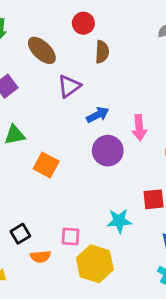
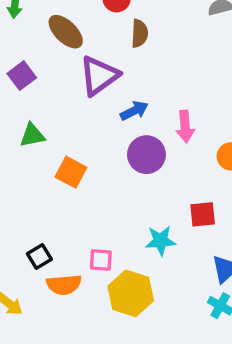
purple triangle: (69, 86) -> (99, 76), size x1.4
orange semicircle: (40, 257) -> (64, 285), size x1.4

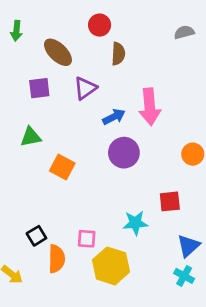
purple square: (22, 76) -> (39, 88), moved, turned 30
purple triangle: (99, 76) -> (85, 88), size x0.7
pink arrow: (185, 127) -> (150, 107), moved, size x1.4
orange semicircle: (64, 285) -> (57, 259), turned -84

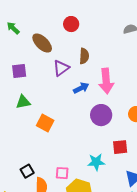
green arrow: (16, 31) -> (13, 28), turned 128
brown semicircle: (118, 54) -> (84, 56), moved
purple square: (39, 88) -> (19, 71), moved
purple circle: (124, 153) -> (101, 115), moved

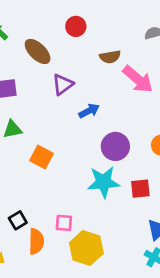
brown semicircle: (84, 56) -> (110, 57), moved, turned 77
pink arrow: (106, 81) -> (138, 79), moved, turned -45
cyan star: (96, 162) -> (104, 182), moved, size x1.4

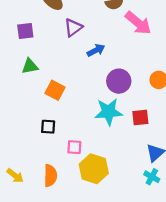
black square: (18, 220) -> (48, 127), moved, turned 35
orange semicircle: (36, 241) -> (50, 176), moved

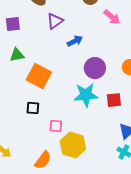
pink arrow: (138, 23) -> (112, 17), size x0.7
orange square: (55, 90) -> (39, 76), size x1.4
orange semicircle: (50, 176) -> (43, 160), moved, turned 36

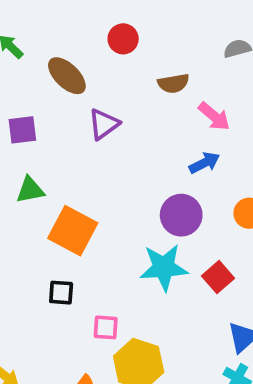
blue arrow: (75, 41) -> (204, 163), moved
red square: (114, 100) -> (218, 277), turned -35

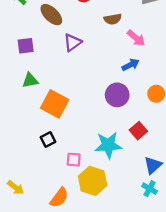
cyan star: (164, 267) -> (108, 145), moved
black square: (61, 293) -> (48, 140), turned -32

